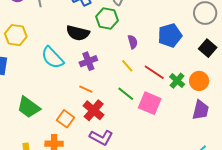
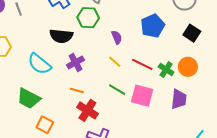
green trapezoid: (29, 107) -> (29, 98), moved
purple trapezoid: (201, 110) -> (179, 99), moved
orange square: (65, 119) -> (45, 125), moved

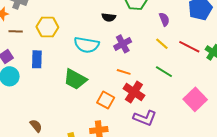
black semicircle: (61, 36) -> (109, 17), size x0.6
cyan semicircle: (39, 64) -> (87, 45), turned -30
pink square: (142, 96) -> (195, 99), moved, turned 30
orange square: (45, 125) -> (106, 100), moved

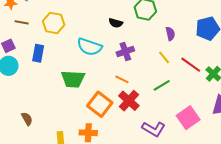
green line: (164, 72) -> (162, 85), turned -72
green trapezoid: (75, 79) -> (73, 79), turned -35
orange square: (106, 100) -> (100, 104), size x1.4
purple L-shape: (145, 118) -> (154, 129), moved

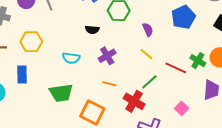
cyan semicircle: (90, 47) -> (71, 58), size x0.7
red line: (191, 65) -> (176, 68), moved
red cross: (129, 101) -> (134, 101), moved
pink square: (188, 118) -> (182, 108), size x0.6

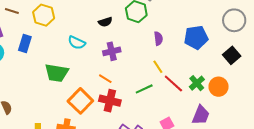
black semicircle: (92, 30) -> (105, 22), turned -40
yellow line: (146, 54) -> (158, 67), moved
red cross: (134, 101) -> (110, 101), moved, turned -35

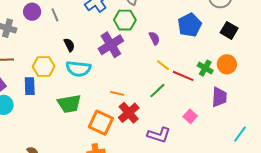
yellow hexagon: (44, 15) -> (44, 67), moved
black semicircle: (105, 22) -> (69, 45), moved, turned -80
cyan semicircle: (77, 43) -> (78, 69), size x1.4
purple cross: (112, 51) -> (111, 45), moved, size x1.4
red cross: (110, 101) -> (129, 113), turned -35

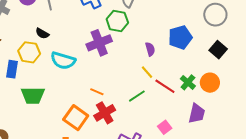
purple semicircle: (154, 38) -> (150, 49), moved
black semicircle: (69, 45) -> (42, 33), moved, turned 136
green trapezoid: (69, 104) -> (33, 95), moved

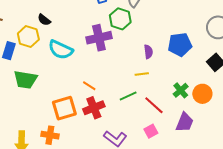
yellow line: (147, 72) -> (142, 74), turned -64
red line: (165, 86) -> (154, 105), moved
orange square: (76, 118) -> (64, 108), turned 30

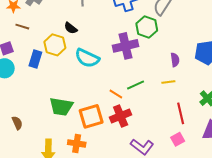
green trapezoid: (25, 80) -> (61, 107), moved
green line: (128, 96) -> (136, 85), moved
red line: (154, 105) -> (181, 113), turned 35

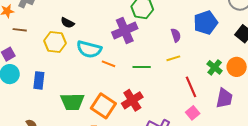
blue rectangle: (35, 59) -> (39, 80), moved
green line: (136, 85) -> (142, 67), turned 36
orange line: (116, 94) -> (108, 64), moved
orange square: (91, 116) -> (103, 106), turned -30

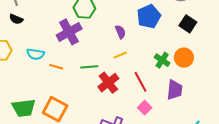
black semicircle: (68, 23) -> (16, 19), moved
cyan semicircle: (89, 49) -> (35, 54), size x0.7
red cross: (132, 100) -> (108, 83), moved

